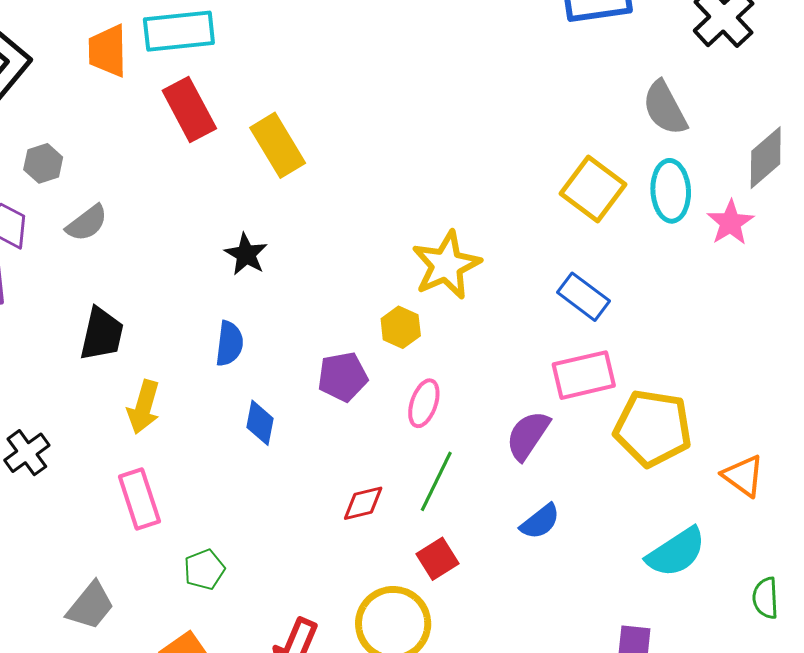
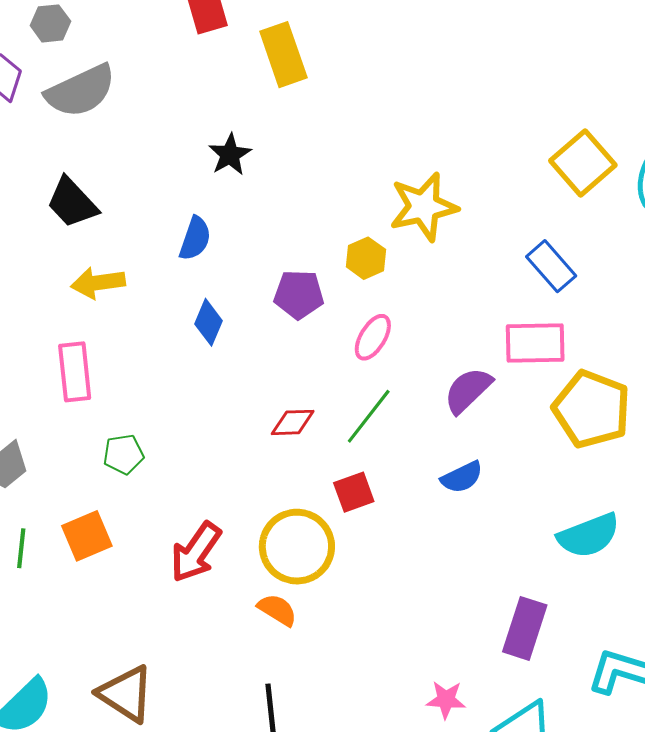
gray semicircle: (87, 223) -> (81, 91), size x1.6
black trapezoid: (102, 334) -> (72, 203), turned 112
yellow arrow: (144, 407) -> (98, 283), turned 54

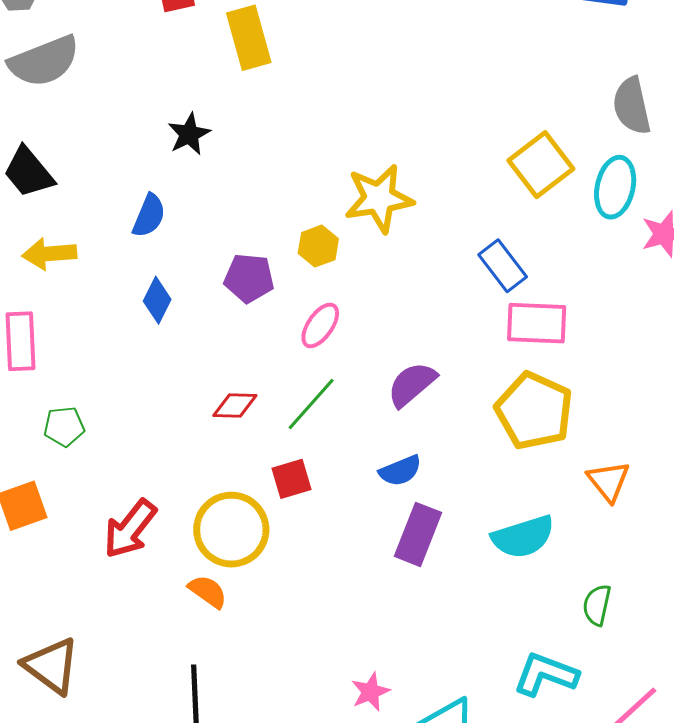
pink rectangle: (535, 343) -> (537, 323), moved
purple rectangle: (525, 628) -> (418, 534), moved
pink star: (446, 700) -> (370, 692), turned -30

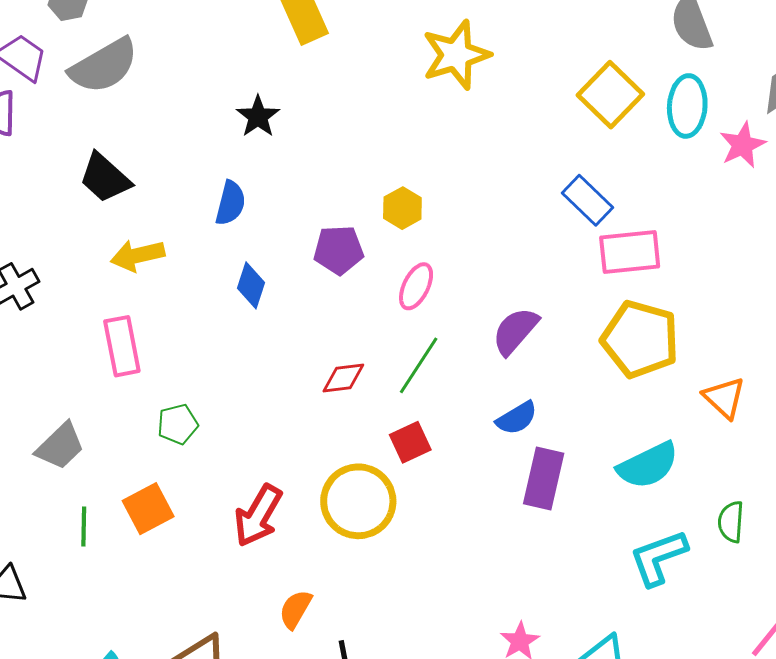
yellow star: (379, 198) -> (456, 55), moved
orange semicircle: (208, 592) -> (295, 609), moved, turned -87
cyan L-shape: (546, 674) -> (658, 558), moved, turned -32

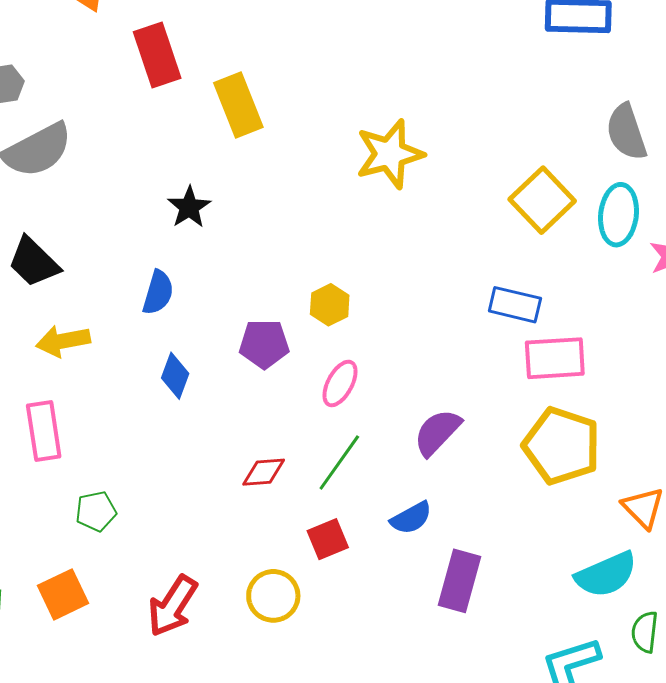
blue rectangle: (588, 200) -> (515, 305), turned -33
blue semicircle: (517, 418) -> (411, 518), moved
cyan semicircle: (648, 465) -> (606, 575), moved
yellow circle: (358, 501) -> (273, 596), size x0.7

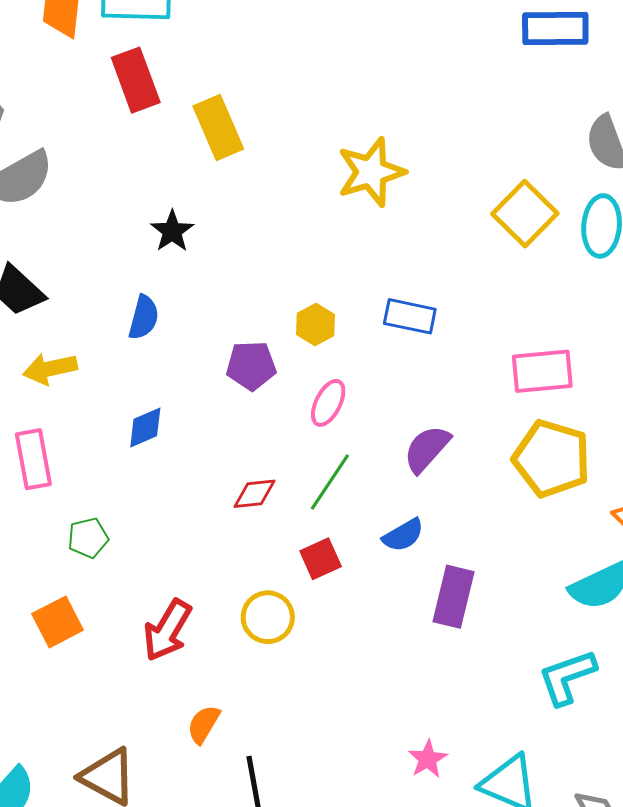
blue rectangle: (515, 305) -> (410, 316), moved
blue diamond: (175, 376) -> (145, 427), moved, turned 48

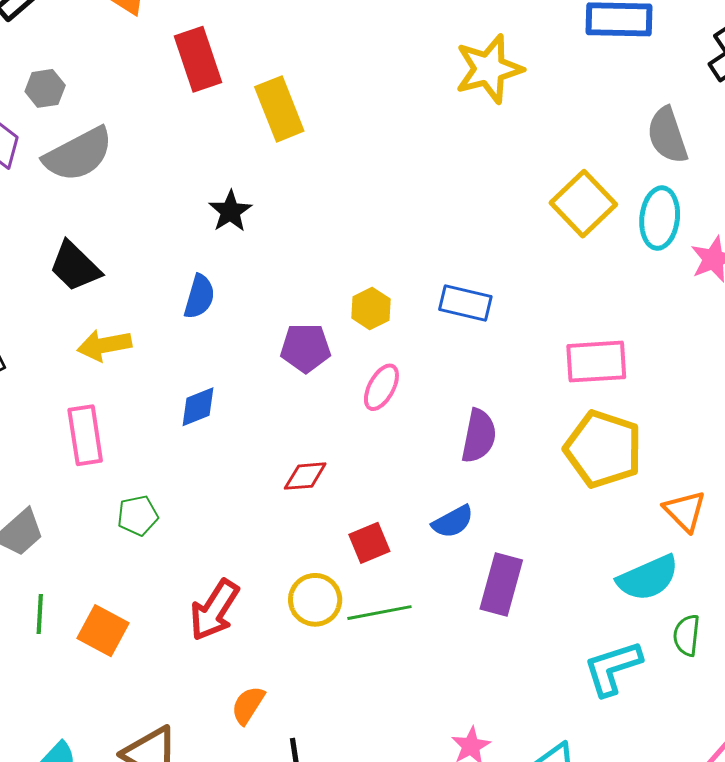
yellow star: (371, 172) -> (489, 69), moved
purple semicircle: (427, 449) -> (479, 436), turned 148
green line: (330, 482) -> (379, 613), moved, turned 44
orange square: (58, 622) -> (103, 631), moved, turned -36

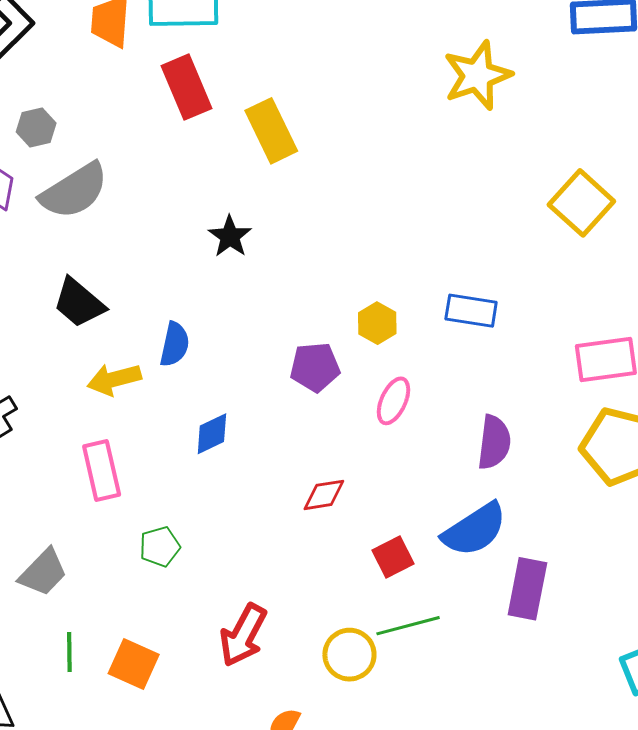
blue semicircle: (199, 297) -> (175, 344), moved
blue semicircle: (453, 522) -> (475, 530), size x1.6
yellow circle: (315, 600) -> (349, 655), moved

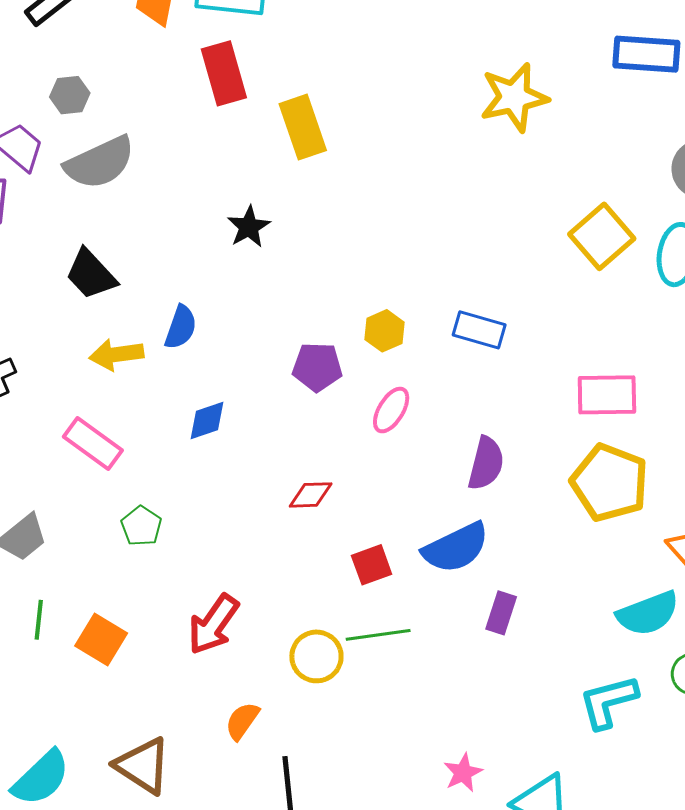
pink rectangle: (102, 470) -> (93, 444), turned -48
green pentagon: (160, 547) -> (141, 526), turned -30
purple rectangle: (527, 589) -> (501, 613), size x0.7

